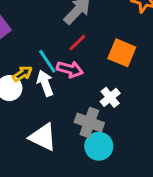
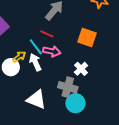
red line: (77, 43) -> (47, 34), moved, turned 72

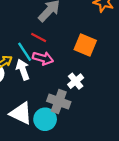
cyan circle: (75, 103) -> (45, 119), moved

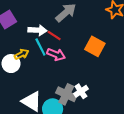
white arrow: (23, 70) -> (37, 30), moved, turned 108
white cross: (76, 81) -> (81, 91), moved

